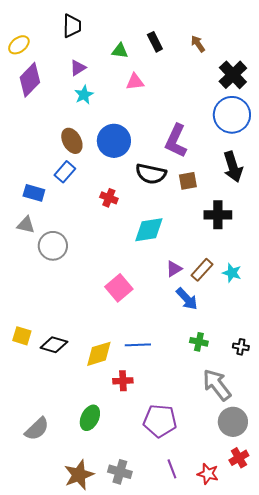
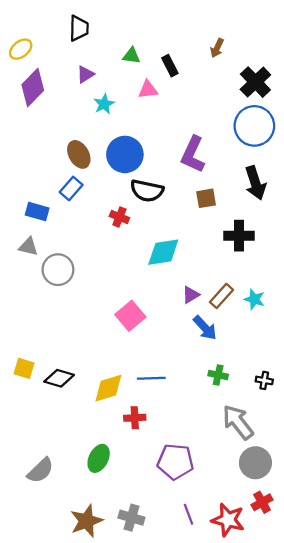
black rectangle: (155, 42) -> (170, 66), moved
brown arrow: (198, 44) -> (217, 48), turned -120
cyan star: (84, 95) -> (104, 104), moved
black semicircle: (151, 174) -> (147, 191), moved
red star: (208, 474) -> (228, 520), size x1.4

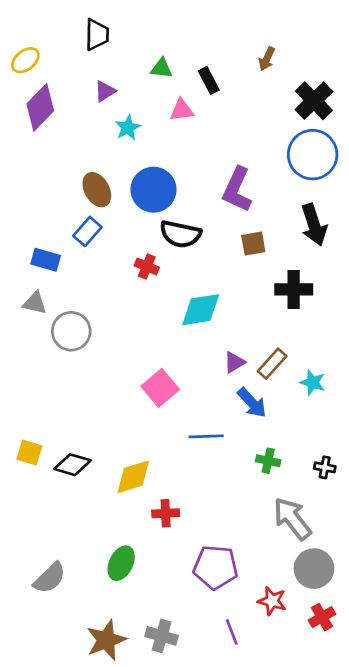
cyan star: (254, 299) -> (313, 382), moved
blue line: (151, 378) -> (206, 436), moved
red star: (228, 520) -> (272, 601), moved, size x0.7

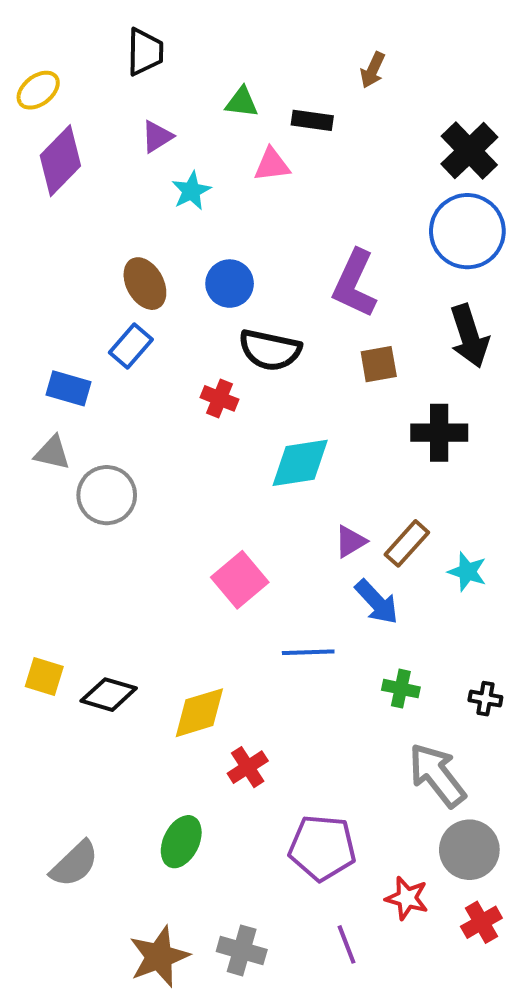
brown arrow: (267, 59) -> (373, 70), moved
black rectangle: (209, 80) -> (312, 120), turned -55
blue circle: (153, 190) -> (230, 284), size x0.7
red cross: (166, 513) -> (248, 767), turned -30

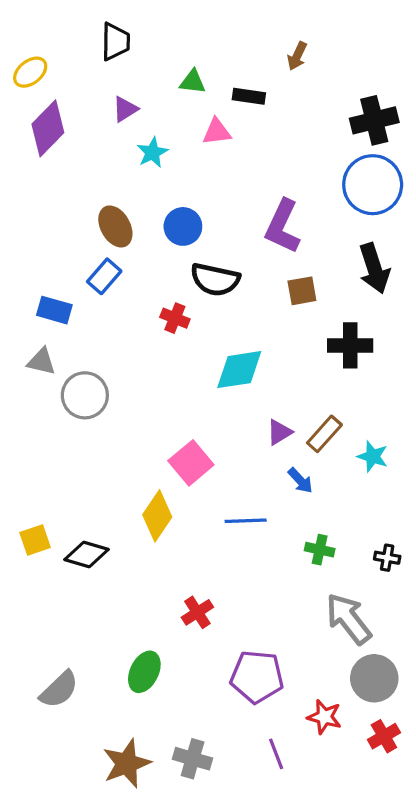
black cross: (469, 151) -> (374, 120), turned 30
blue arrow: (377, 602) -> (300, 481), size x0.7
yellow square: (44, 676) -> (35, 540), turned -36
yellow diamond: (199, 713) -> (157, 516), moved, turned -39

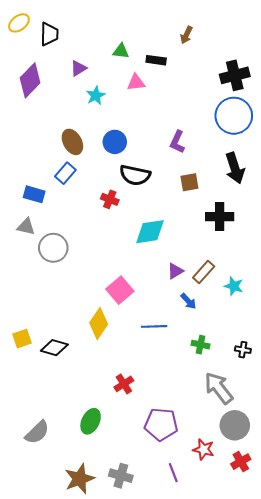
black trapezoid: (115, 42) -> (49, 34), moved
yellow ellipse: (30, 72) -> (19, 23), moved
purple L-shape: (283, 226) -> (177, 142), size x0.7

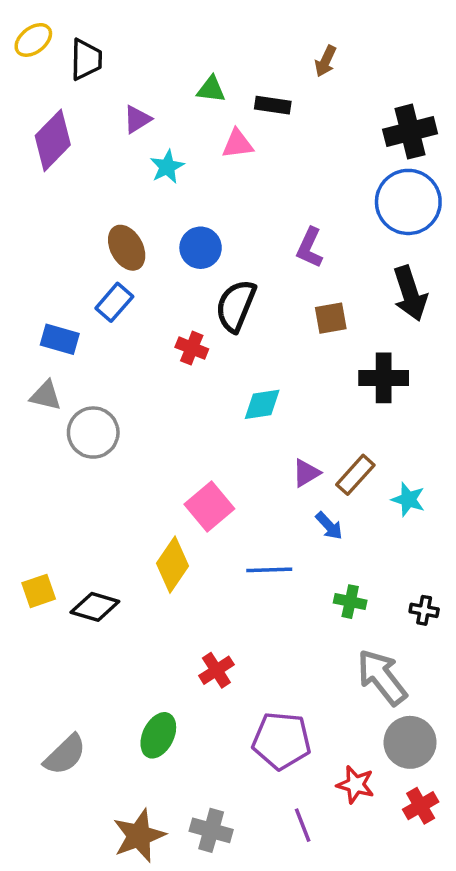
black semicircle: (135, 175) -> (236, 306), turned 100
cyan diamond: (150, 232) -> (262, 404), size x0.7

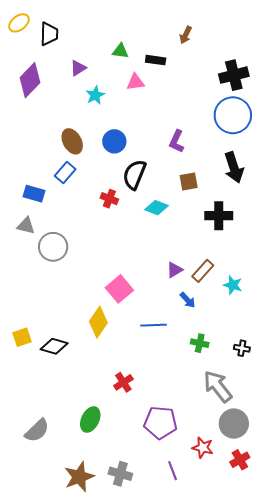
cyan diamond: (262, 404) -> (157, 208), moved, turned 30

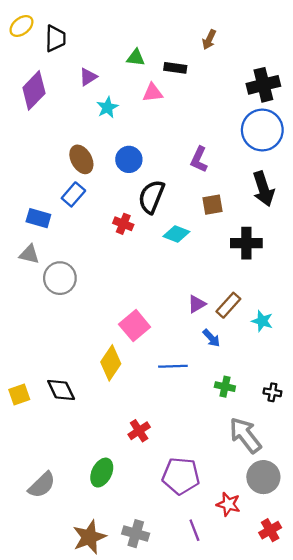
yellow square: (22, 337) -> (19, 395), moved
black diamond: (54, 346) -> (61, 390), turned 48
red cross: (240, 460) -> (270, 530), moved

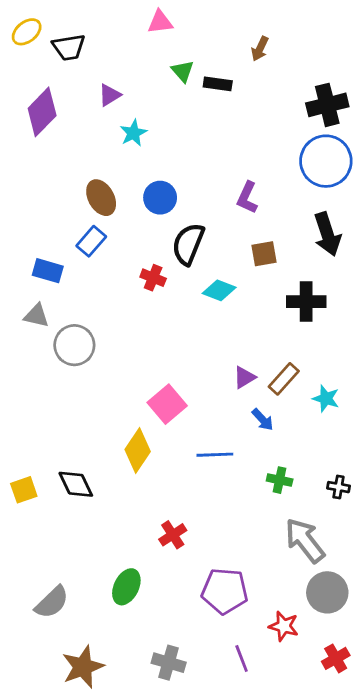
black trapezoid: (55, 38) -> (69, 47), turned 80
green triangle: (136, 58) -> (183, 71), moved, turned 42
pink triangle: (153, 93) -> (160, 22), moved
brown star: (89, 537) -> (83, 667), moved

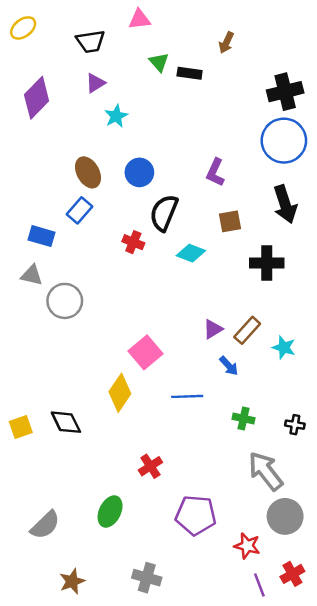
black trapezoid: (69, 47) -> (90, 41), moved
purple line: (242, 658) -> (259, 585), moved
brown star: (83, 667) -> (72, 581), size x0.7

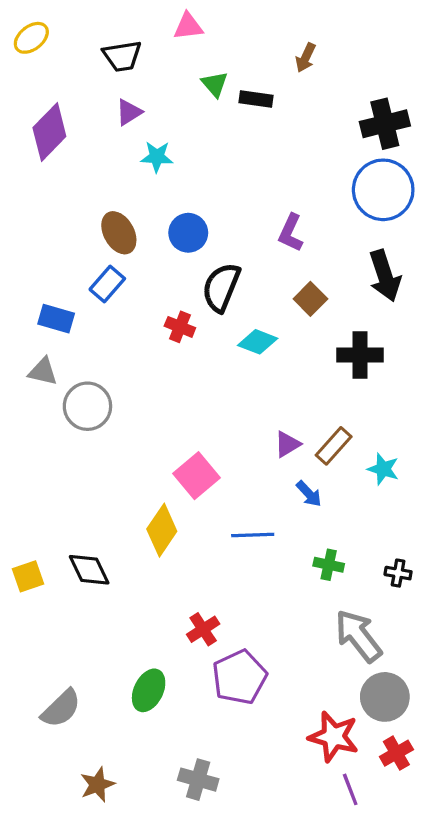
cyan star: (116, 116) -> (157, 157), turned 30
brown square: (230, 221) -> (310, 299), turned -35
purple pentagon: (196, 515) -> (239, 677), moved, turned -30
red star: (247, 546) -> (334, 737), size x1.4
red cross: (292, 574) -> (396, 753), moved

